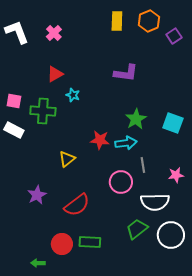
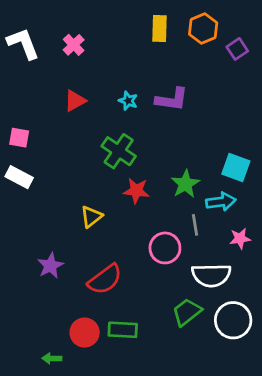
cyan star: (73, 95) -> (128, 101), moved
green cross: (43, 111) -> (119, 151), moved, turned 30
green star: (136, 119) -> (185, 184), moved
cyan arrow: (126, 143) -> (221, 202), moved

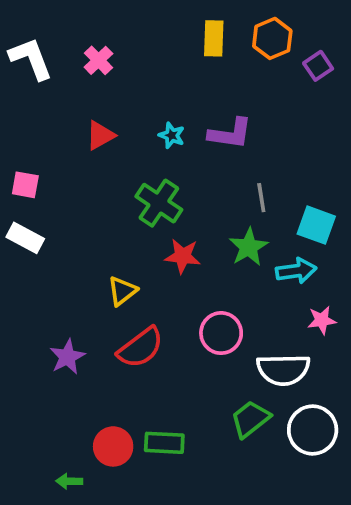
gray line: (195, 225) -> (261, 198), moved
red semicircle: (105, 279) -> (141, 348), moved

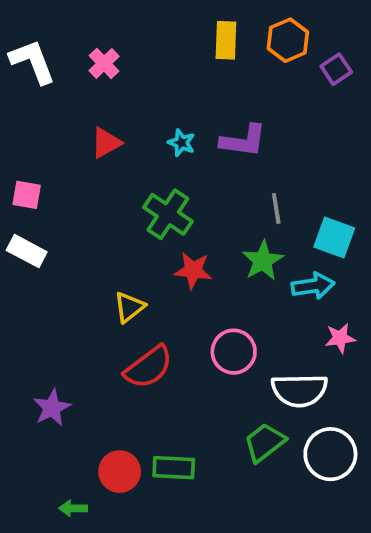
purple star: (67, 357) -> (52, 408), moved

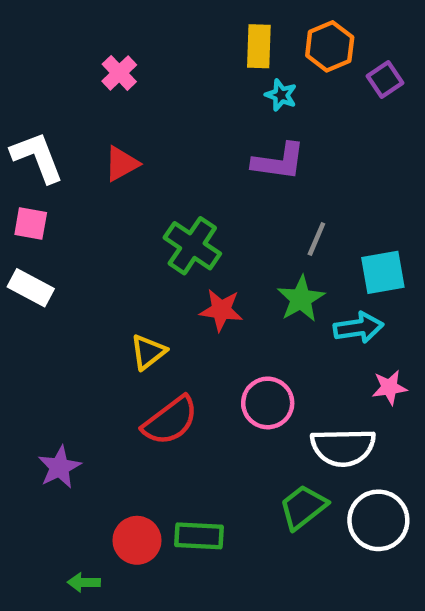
white L-shape: (33, 61) -> (37, 157), moved
cyan star: (181, 143) -> (281, 95), moved
gray line: (276, 208) -> (316, 239), turned 32
cyan square: (334, 237) -> (383, 272), turned -30

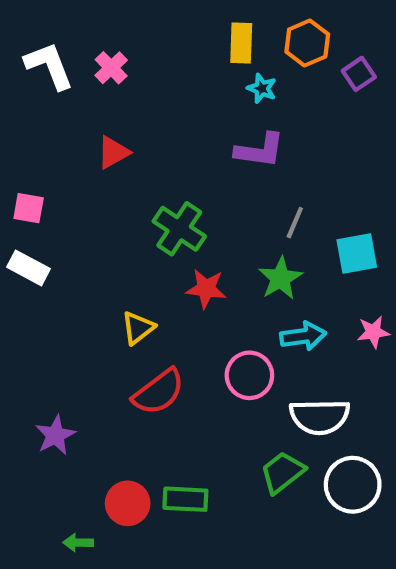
white L-shape: (37, 157) -> (49, 66), moved
cyan arrow: (358, 328) -> (303, 336), moved
pink star: (389, 387) -> (373, 332), moved

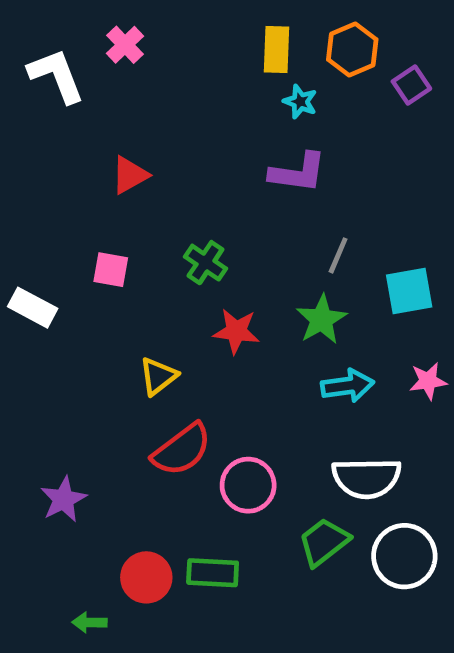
pink cross: (111, 68) -> (125, 45), moved
pink square: (29, 208) -> (111, 270), moved
green cross: (179, 229) -> (205, 263), size x0.7
pink circle: (249, 375) -> (248, 485), moved

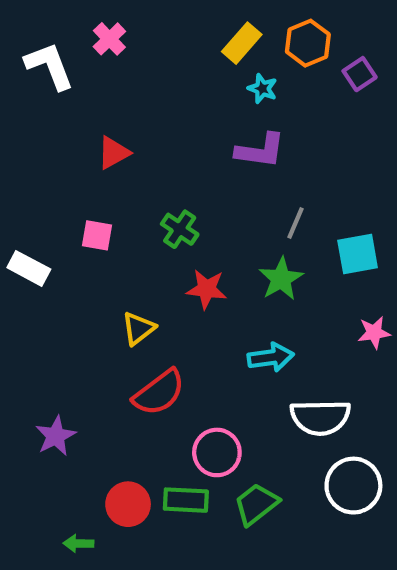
yellow rectangle: (277, 49) -> (242, 43), turned 39
cyan arrow: (348, 386) -> (271, 357), moved
pink circle: (248, 485) -> (217, 452), moved
green trapezoid: (324, 542) -> (256, 504), moved

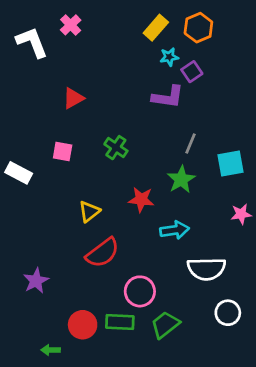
purple square: (360, 74) -> (192, 72), moved
cyan star: (262, 89) -> (169, 57), turned -30
red star: (207, 289) -> (141, 199), moved
white circle: (353, 486) -> (228, 313), size x0.7

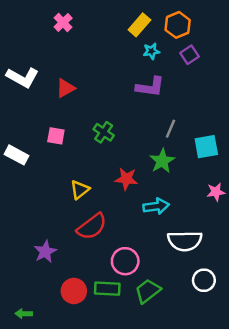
white L-shape: (32, 42) -> (23, 77), moved, turned 140
purple square: (192, 72) -> (190, 55), moved
purple star: (36, 281) -> (45, 252), moved
green arrow: (51, 350) -> (24, 314), moved

